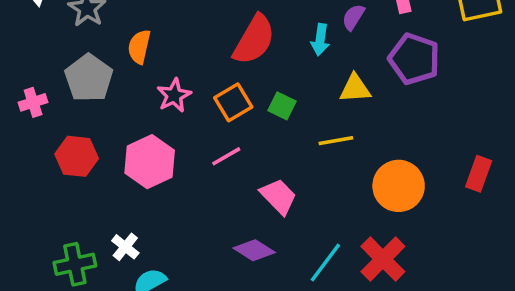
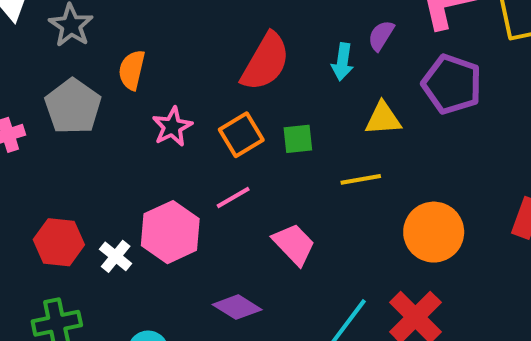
green square: (282, 106) -> (298, 139), turned -32
red hexagon: (77, 156) -> (59, 242), moved
pink hexagon: (150, 162) -> (170, 232), moved
white cross: (125, 247) -> (116, 256), moved
purple diamond: (254, 250) -> (237, 307), moved

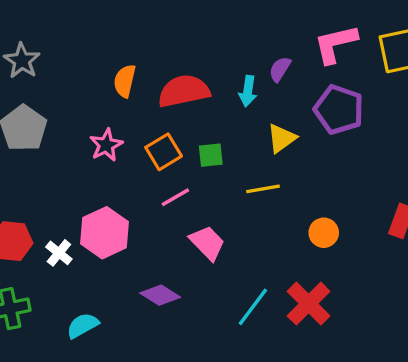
red semicircle: (266, 62) -> (184, 91), turned -132
orange semicircle: (132, 70) -> (125, 81), moved
yellow triangle: (383, 119) -> (282, 138), turned -32
pink line: (233, 198) -> (175, 197), moved
orange circle: (434, 232) -> (324, 233), size x0.6

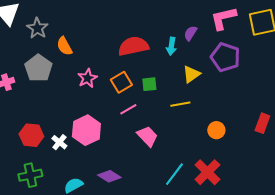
orange semicircle: (125, 81) -> (64, 46), moved, turned -42
purple diamond: (160, 295) -> (109, 176), moved

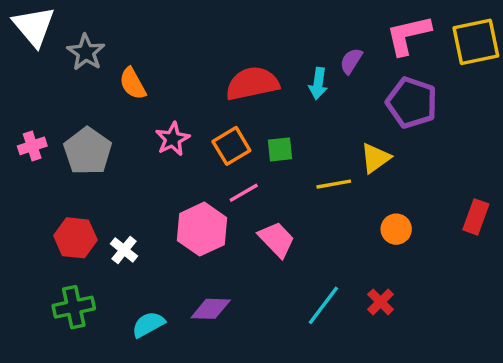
gray pentagon: (38, 68) -> (88, 151), moved
yellow triangle: (191, 74) -> (375, 158), moved
pink hexagon: (86, 130) -> (202, 229), moved
red cross: (207, 172) -> (381, 302), size x0.6
purple diamond: (109, 176) -> (211, 309), turned -30

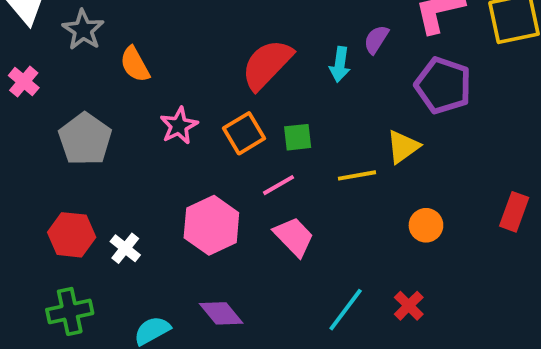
red semicircle: (252, 84) -> (267, 64), turned -34
pink cross: (32, 146) -> (24, 82), moved, turned -32
pink line: (244, 193) -> (278, 185), moved
purple diamond: (211, 309) -> (221, 313), turned 48

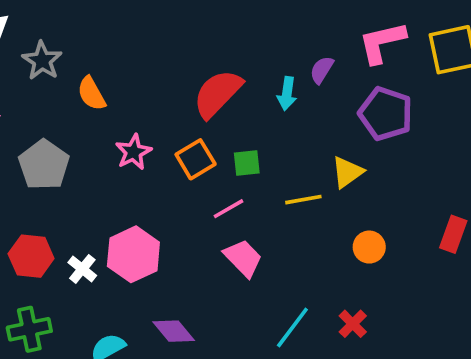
pink hexagon: (211, 225) -> (133, 254), moved

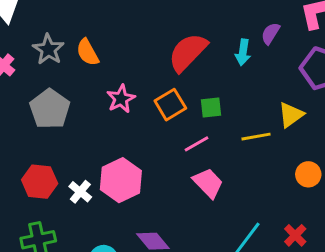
gray star: (42, 61) -> (48, 49), moved

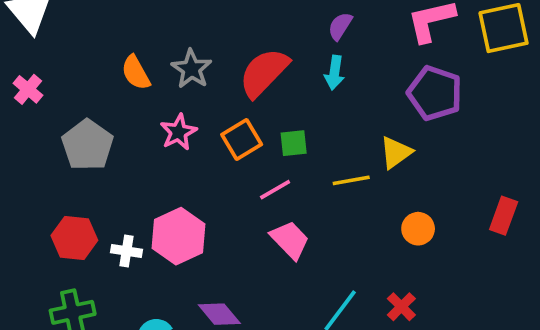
purple semicircle: (271, 33) -> (340, 26), moved
gray star: (48, 49) -> (191, 69), moved
white cross: (80, 192) -> (126, 251), turned -30

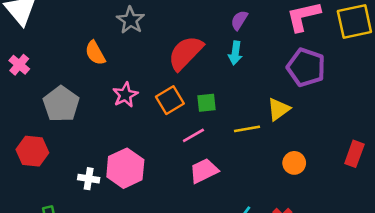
gray star: (191, 69) -> (131, 20), moved
red hexagon: (74, 238) -> (32, 151), moved
pink trapezoid: (290, 240) -> (204, 171), turned -72

